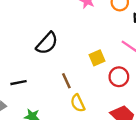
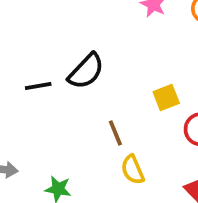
black line: (19, 83) -> (38, 86), moved

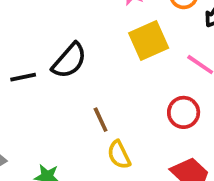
yellow square: (166, 98) -> (149, 40), moved, size x1.5

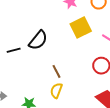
yellow semicircle: (119, 155) -> (56, 91), moved, turned 49

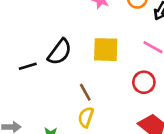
yellow square: (81, 27) -> (106, 50), moved, turned 30

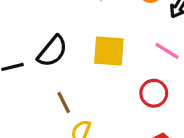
brown line: (85, 92) -> (64, 102), moved

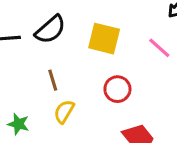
red circle: (154, 93) -> (117, 89), moved

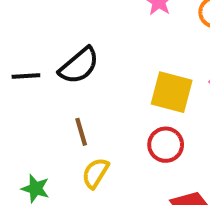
yellow square: (104, 39) -> (172, 92), moved

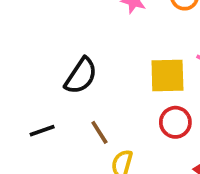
black line: (26, 76) -> (42, 131), moved

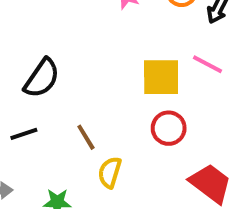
black semicircle: (81, 76) -> (42, 78), moved

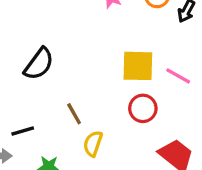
pink line: (207, 64) -> (178, 76), moved
black line: (24, 134) -> (23, 131), moved

